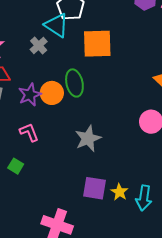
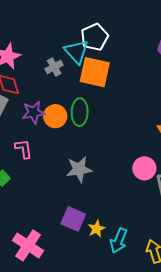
orange square: (97, 44) -> (95, 72), moved

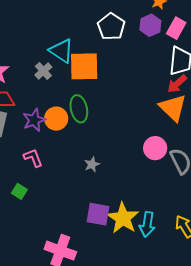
white pentagon: (95, 37) -> (111, 27), moved
gray star: (79, 169) -> (92, 164), size x0.6
yellow star: (97, 229) -> (123, 218), size x1.8

